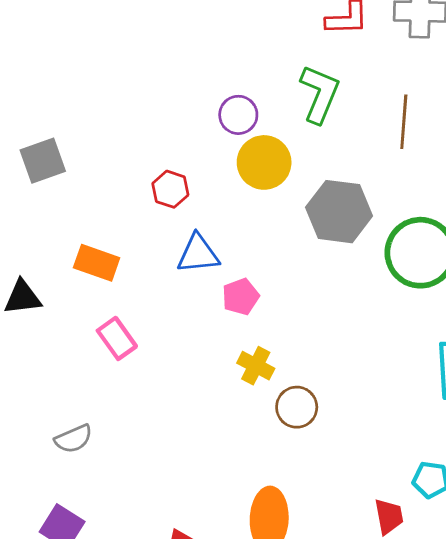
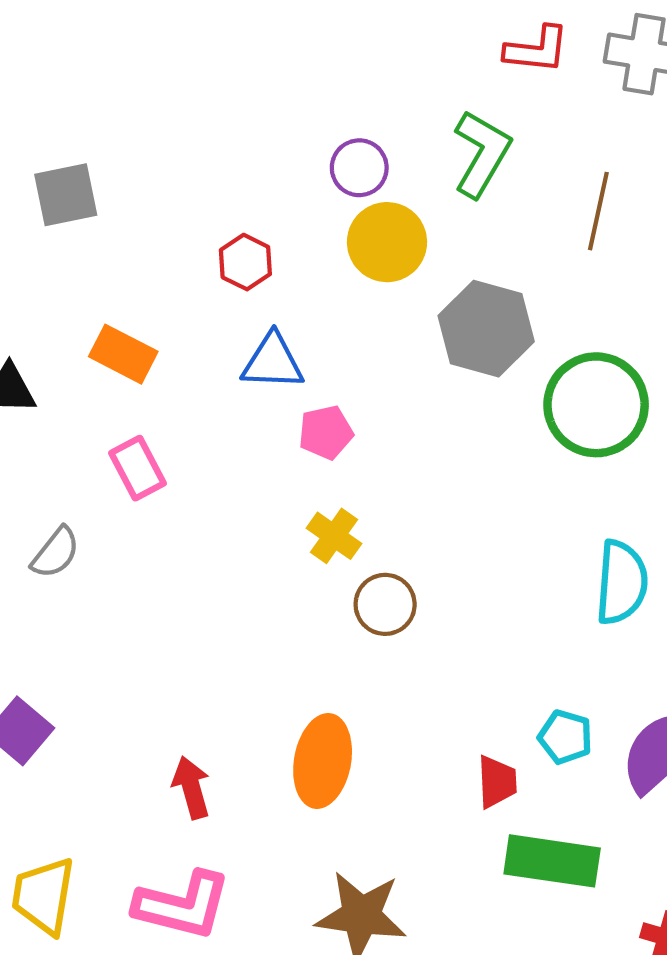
gray semicircle: (74, 439) -> (56, 553), moved, turned -36

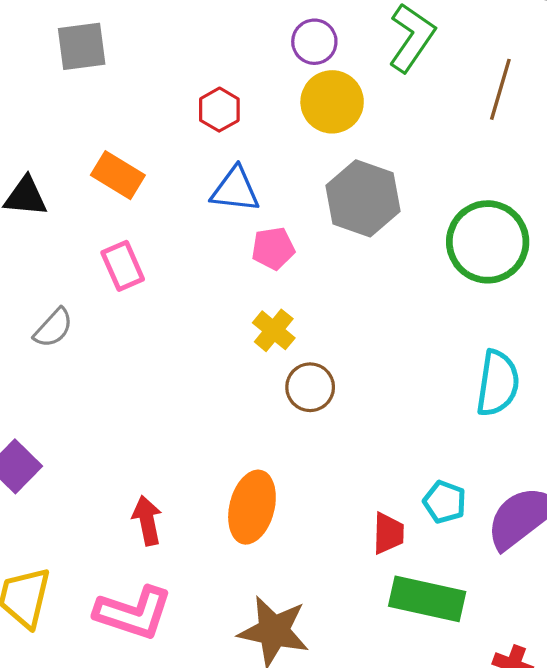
gray hexagon: (486, 329) -> (363, 198), moved

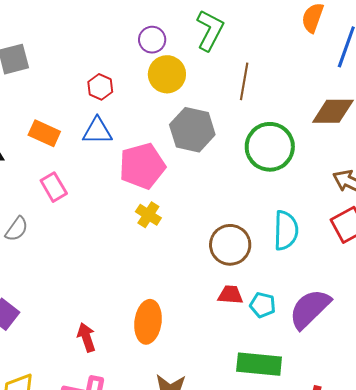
brown line: (500, 89) -> (244, 81), moved
blue triangle: (235, 190) -> (97, 131), moved
pink pentagon: (273, 248) -> (142, 166), size x1.8
brown circle: (310, 387) -> (230, 245), moved, size x1.4
red trapezoid: (388, 533) -> (230, 295), moved, turned -80

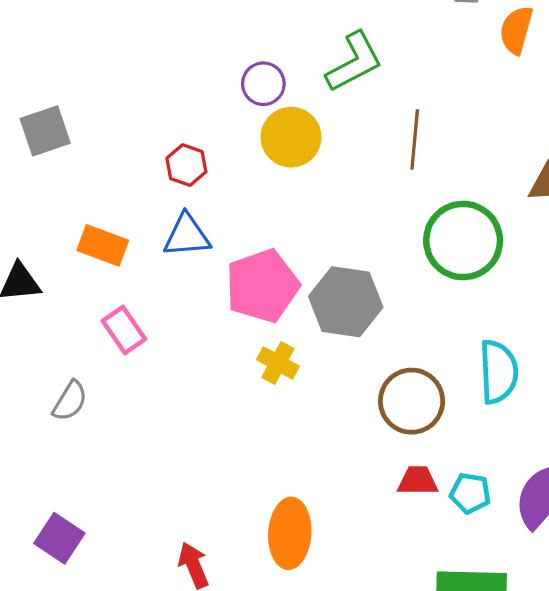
green L-shape: (210, 30) -> (354, 62), turned 39
gray hexagon: (192, 130) -> (346, 302), moved

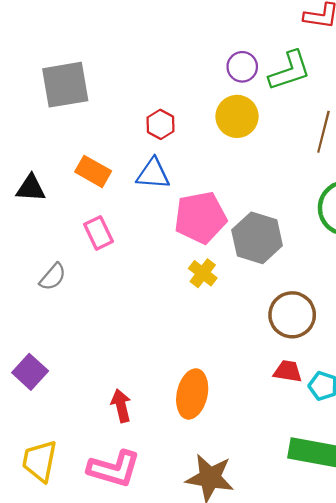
purple circle: (263, 84) -> (242, 67), moved
gray square: (45, 131) -> (65, 85), size x1.4

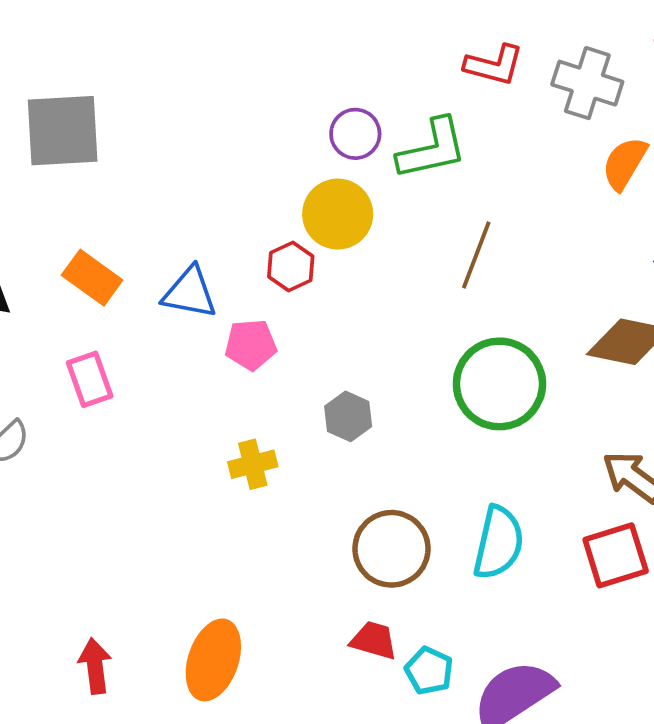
red hexagon: (161, 124) -> (291, 267), moved
pink pentagon: (200, 217) -> (251, 345), moved, size x0.6
gray hexagon: (257, 238) -> (348, 416), size x0.6
yellow cross: (203, 273) -> (253, 464), turned 32

